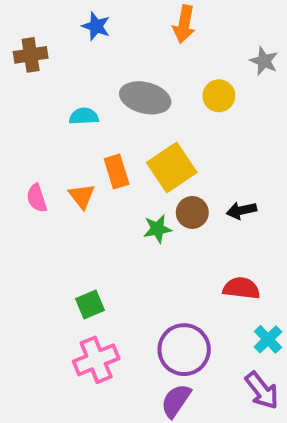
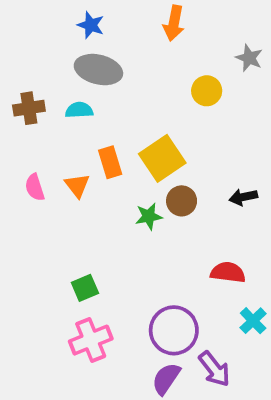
brown cross: (31, 55) -> (29, 108), moved
gray ellipse: (145, 98) -> (98, 70), moved
black arrow: (241, 210) -> (243, 197), moved
purple arrow: (262, 391) -> (214, 369), moved

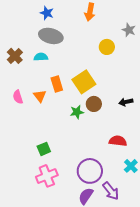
brown cross: (29, 108) -> (15, 56), turned -35

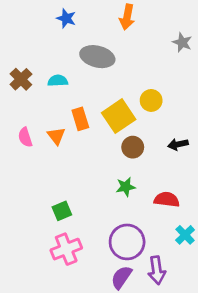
gray ellipse: (51, 36) -> (97, 57), moved
yellow circle: (107, 47) -> (151, 100), moved
green star: (77, 112) -> (126, 187), moved
purple arrow: (111, 191) -> (157, 270), turned 30

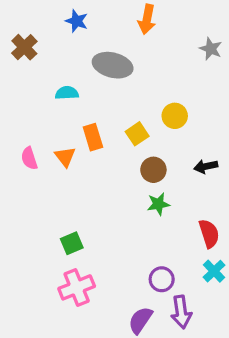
brown cross: (21, 79) -> (24, 47), moved
yellow square: (119, 116) -> (137, 134), size x0.6
green star: (126, 187) -> (158, 204), moved
red semicircle: (167, 200) -> (209, 234), moved, turned 65
purple circle: (127, 242) -> (162, 279), moved, size x0.6

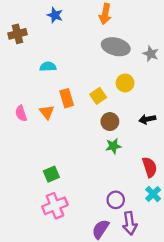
brown cross: (24, 47) -> (17, 34), turned 30
gray star: (211, 49) -> (151, 54), moved
gray ellipse: (113, 65) -> (116, 47), moved

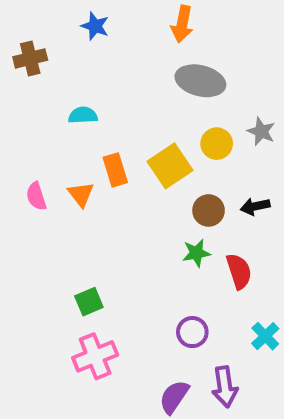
gray star: (151, 54) -> (261, 131), moved
yellow square: (98, 96) -> (170, 166), size x1.5
brown circle: (110, 122) -> (209, 210), moved
red semicircle: (150, 167) -> (239, 271), moved
purple circle: (116, 200) -> (192, 332), moved

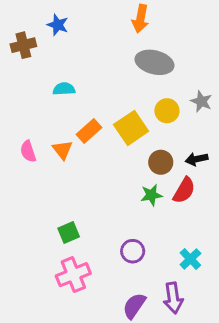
blue star: (95, 26) -> (58, 25), moved
orange rectangle: (115, 170) -> (89, 131), turned 65
red semicircle: (239, 271) -> (184, 190), moved, turned 48
purple circle: (192, 332) -> (133, 251), moved
cyan cross: (265, 336) -> (190, 259), moved

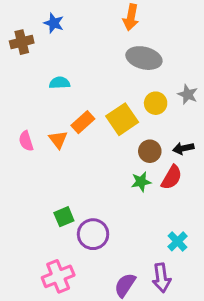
purple circle: (133, 251) -> (93, 234), moved, size x1.4
pink cross: (73, 275) -> (58, 276), moved

